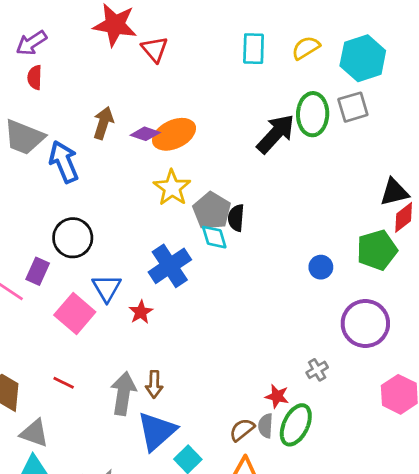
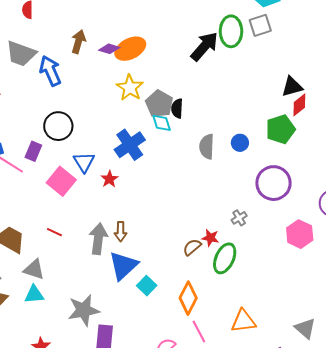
gray semicircle: (266, 426) -> (207, 147), moved, size x1.4
brown semicircle: (242, 430) -> (192, 247), moved

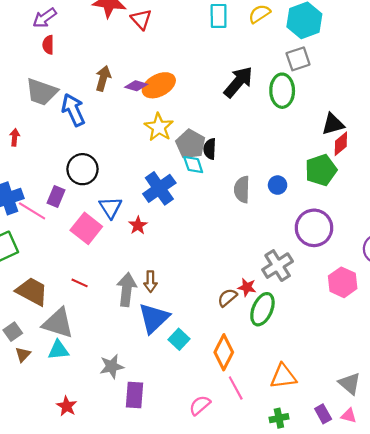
green ellipse: (231, 31) -> (282, 91), moved
gray cross: (239, 218) -> (278, 266), size x1.8
gray triangle: (34, 269) -> (58, 323), size x1.4
gray star: (84, 310) -> (112, 366), size x0.7

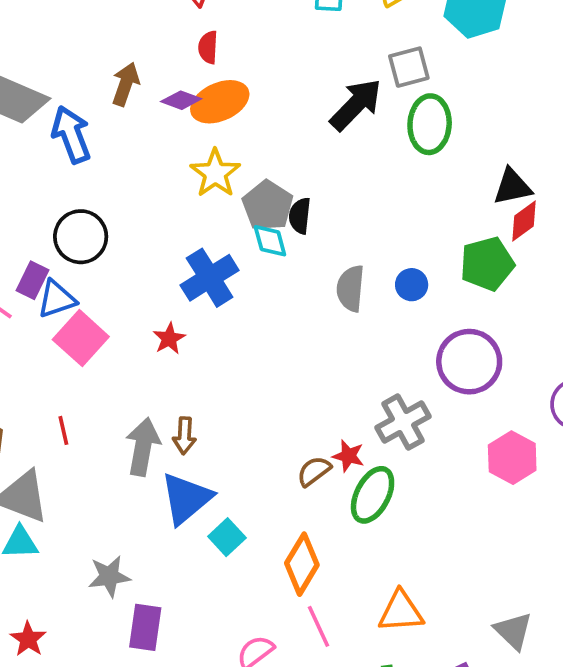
red semicircle: (48, 45) -> (208, 47), moved
gray square: (298, 59) -> (409, 67), moved
blue triangle: (110, 207) -> (57, 299), moved, turned 40
red line: (80, 283) -> (63, 430), turned 49

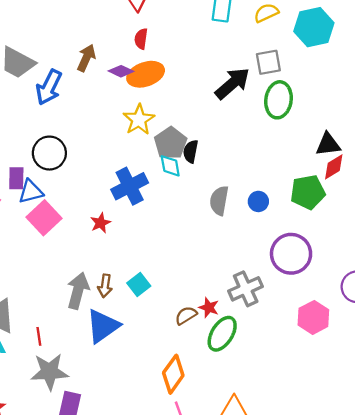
blue arrow: (71, 135) -> (49, 87), turned -138
purple rectangle: (33, 280) -> (16, 178), turned -30
red line: (63, 430) -> (39, 336), moved
cyan square: (227, 537) -> (139, 285), moved
gray star: (109, 576) -> (49, 372), size x1.4

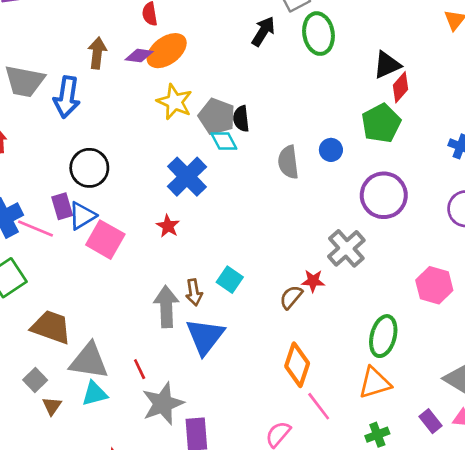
black arrow: (232, 83) -> (263, 31), size x0.7
pink hexagon: (313, 317) -> (434, 285), moved
green ellipse: (222, 334) -> (383, 336), moved

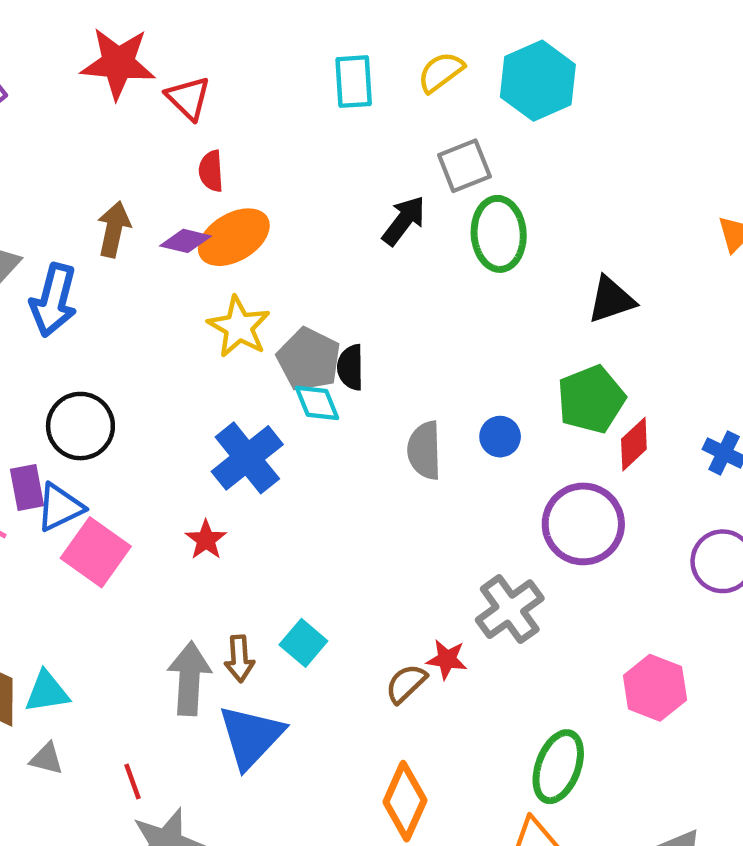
red diamond: (401, 87) -> (634, 444), moved
gray triangle: (89, 361) -> (47, 759), size x0.5
cyan triangle: (95, 394) -> (47, 692), moved

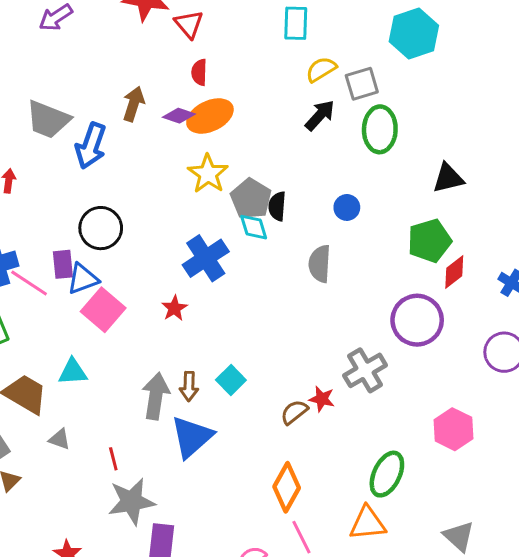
yellow semicircle: (441, 72) -> (321, 69), moved
blue circle: (500, 437) -> (347, 207), moved
cyan triangle: (47, 692) -> (73, 372), moved

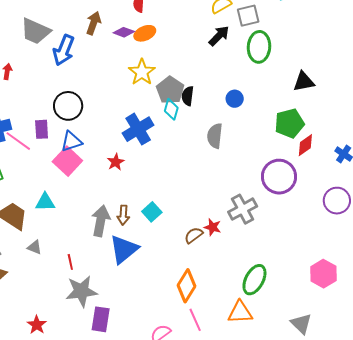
orange ellipse: (210, 116) -> (145, 33), size x0.7
cyan diamond: (254, 227) -> (171, 109), turned 30
blue triangle: (83, 279) -> (71, 141), moved
pink hexagon: (453, 429) -> (323, 274), moved

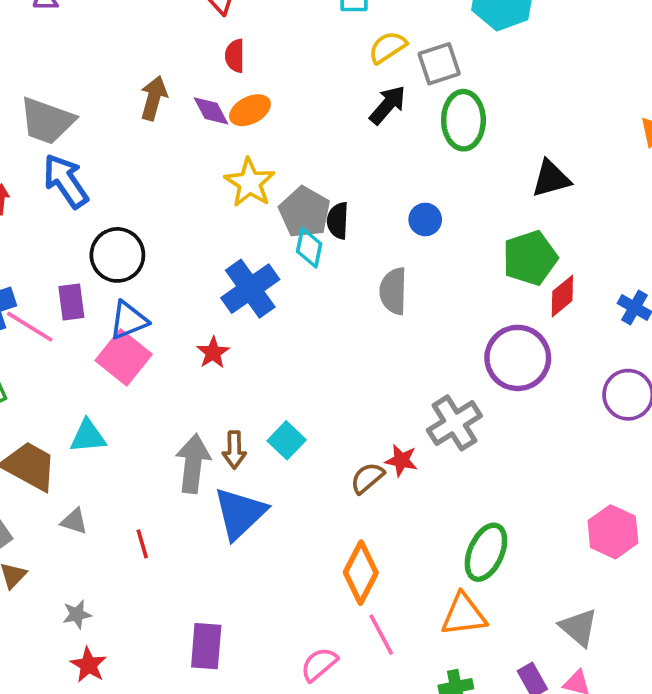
purple diamond: (124, 32) -> (211, 111), turned 45
blue arrow: (64, 50) -> (66, 181), moved, turned 128
gray star: (81, 291) -> (77, 614), moved, size x0.5

